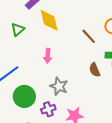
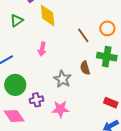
gray star: (59, 86) -> (62, 79), moved

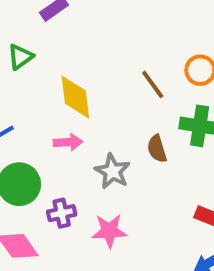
yellow diamond: (48, 16) -> (75, 97), moved
pink arrow: (42, 49) -> (68, 142), moved, turned -104

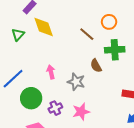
yellow diamond: (75, 97) -> (44, 27), moved
pink arrow: (68, 142) -> (51, 72), turned -88

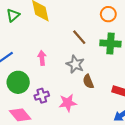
brown line: (87, 34) -> (79, 37), moved
brown semicircle: (96, 66) -> (88, 81), moved
gray star: (76, 82) -> (75, 64), moved

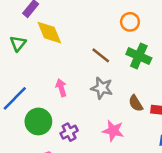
green cross: (110, 43) -> (139, 56), turned 30
brown semicircle: (88, 81) -> (136, 103), moved
pink star: (68, 103) -> (113, 131), moved, turned 30

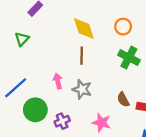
yellow diamond: (49, 33) -> (84, 29), moved
brown line: (101, 55) -> (82, 56), moved, turned 48
gray star: (102, 88) -> (82, 89), moved

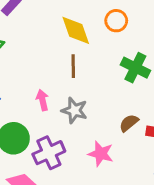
orange circle: (123, 27) -> (116, 21), moved
brown semicircle: (123, 100) -> (129, 123), turned 80
purple cross: (62, 121) -> (49, 153), size x1.5

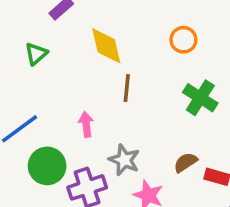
yellow diamond: (76, 30) -> (106, 46), moved
gray star: (74, 110) -> (124, 160), moved

